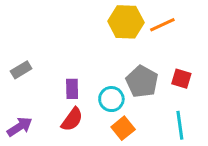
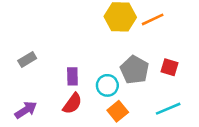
cyan line: (180, 125) -> (168, 109), turned 75

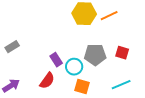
gray pentagon: (135, 70) -> (95, 55), turned -30
purple rectangle: (72, 76) -> (56, 60), moved, turned -32
orange square: (118, 111) -> (82, 87), turned -35

